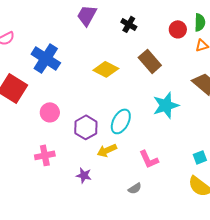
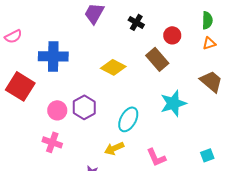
red circle: (178, 29) -> (172, 35), moved
blue cross: (46, 58) -> (53, 56), turned -32
purple hexagon: (86, 127) -> (84, 107), moved
pink cross: (45, 155) -> (52, 142), moved, turned 30

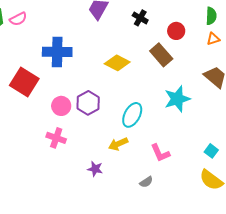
pink semicircle: (13, 36) -> (18, 19), moved
cyan square: (207, 155) -> (211, 151), turned -32

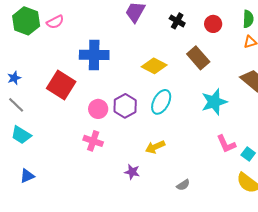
red circle: (176, 31) -> (213, 24), moved
cyan ellipse: (132, 115) -> (161, 102), moved
pink L-shape: (160, 153) -> (226, 144), moved

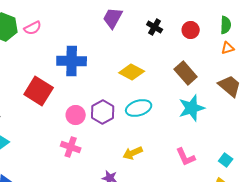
brown rectangle: (198, 58) -> (186, 73), moved
cyan ellipse: (161, 102) -> (139, 108), turned 45
pink L-shape: (226, 144) -> (186, 157), moved

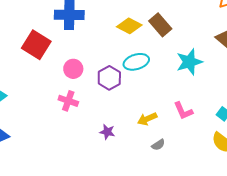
brown rectangle: (186, 73) -> (160, 25), moved
purple hexagon: (103, 112) -> (109, 78), moved
yellow arrow: (133, 153) -> (147, 119), moved

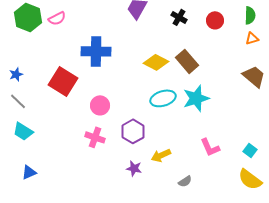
cyan star: (189, 62) -> (196, 98), moved
purple hexagon: (109, 78) -> (133, 131), moved
yellow arrow: (147, 119) -> (161, 155), moved

